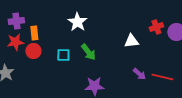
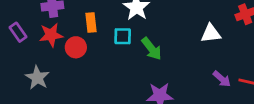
orange rectangle: (34, 33) -> (91, 23), moved
cyan square: (63, 55) -> (123, 36), moved

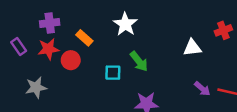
orange rectangle: (91, 23) -> (84, 38), turned -42
cyan square: (123, 36) -> (113, 73), moved
gray star: (37, 78) -> (36, 87), turned 30

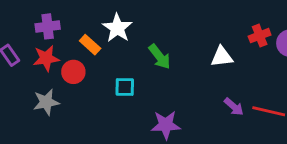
white star: (125, 24) -> (117, 28), moved
green arrow: (139, 61) -> (160, 57), moved
gray star: (36, 87) -> (46, 102), moved

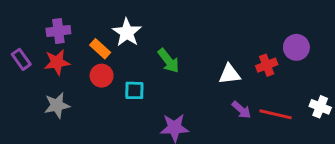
red cross: (260, 36) -> (267, 65), moved
white triangle: (222, 57) -> (229, 74), moved
red circle: (73, 72) -> (102, 76), moved

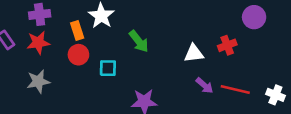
purple circle: (296, 47) -> (254, 17), moved
orange rectangle: (100, 49) -> (77, 31), turned 30
white cross: (320, 107) -> (275, 95), moved

